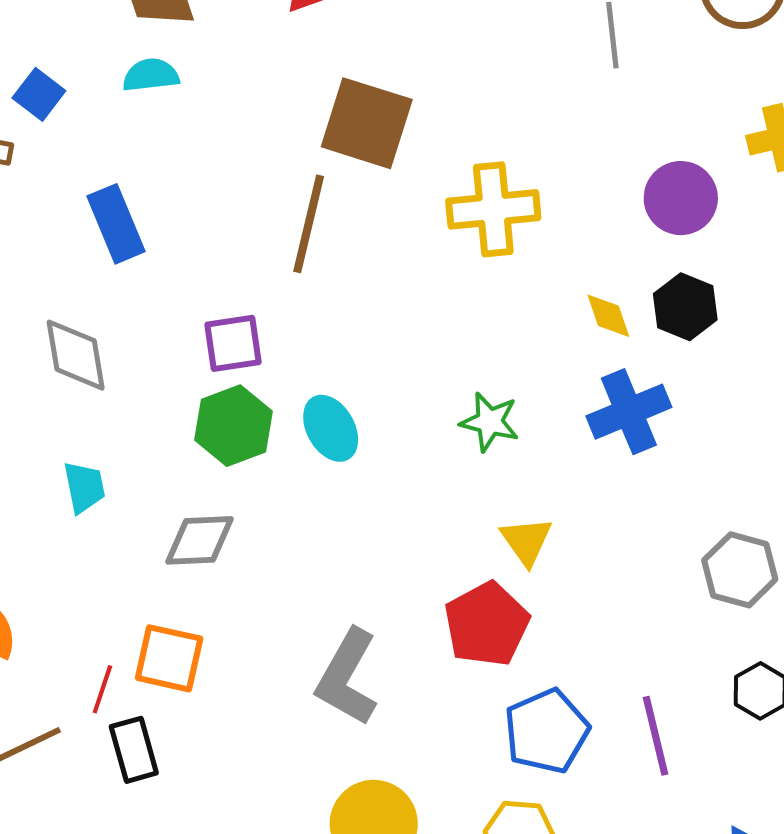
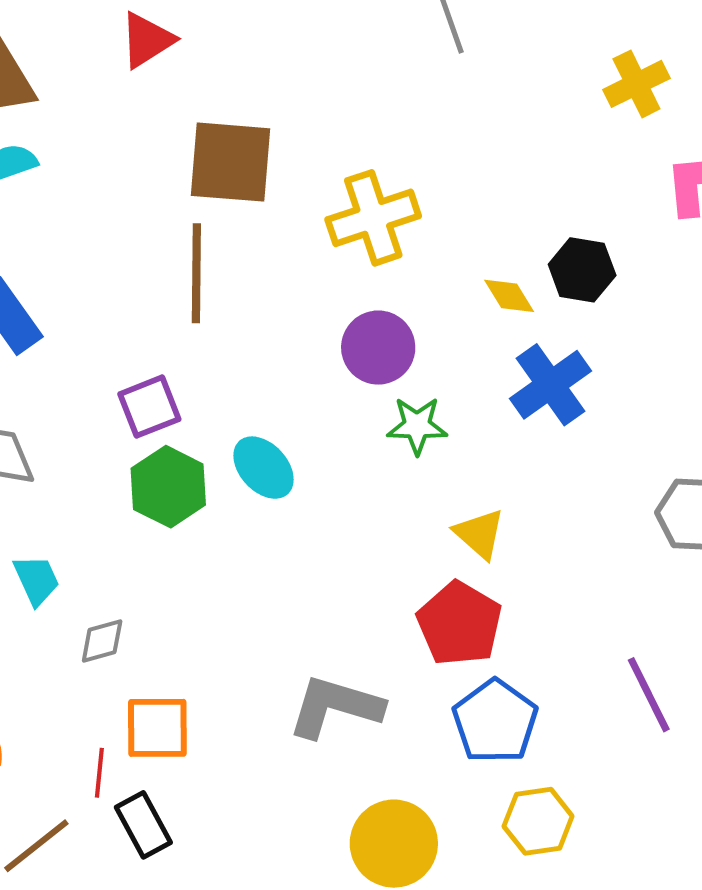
purple circle: (681, 198) -> (378, 348), moved
gray diamond: (199, 540) -> (102, 641), moved, size x0.7
gray L-shape: (347, 677) -> (335, 707), turned 90
blue pentagon: (547, 731) -> (495, 721), moved

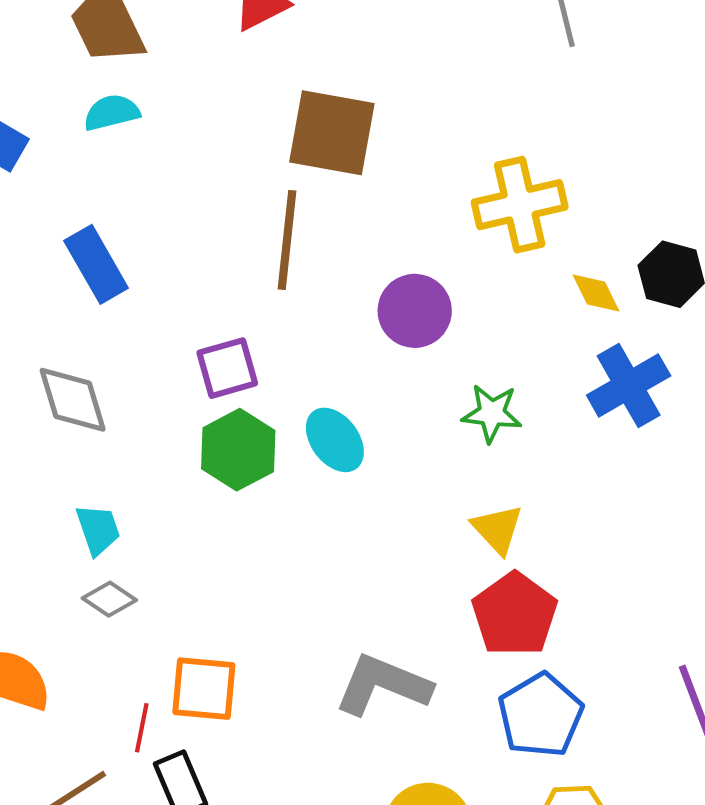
yellow cross: (373, 218) -> (520, 205), moved
purple circle: (378, 348) -> (415, 311), moved
yellow triangle: (479, 534) -> (497, 529), moved
gray diamond: (102, 641) -> (109, 599), moved, turned 44

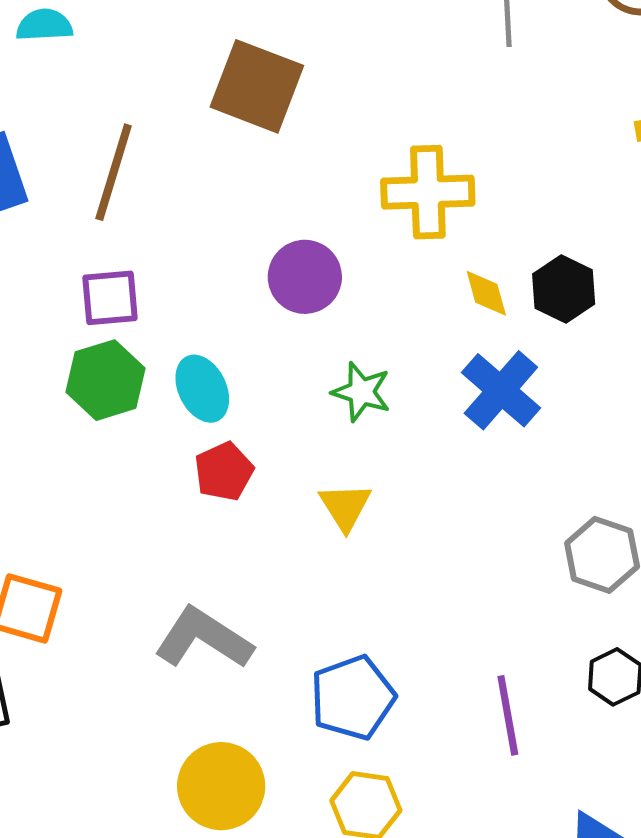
brown line: (287, 240) -> (114, 172), moved
blue cross: (629, 386) -> (501, 390), turned -30
red pentagon: (515, 614) -> (224, 471), moved, size x0.7

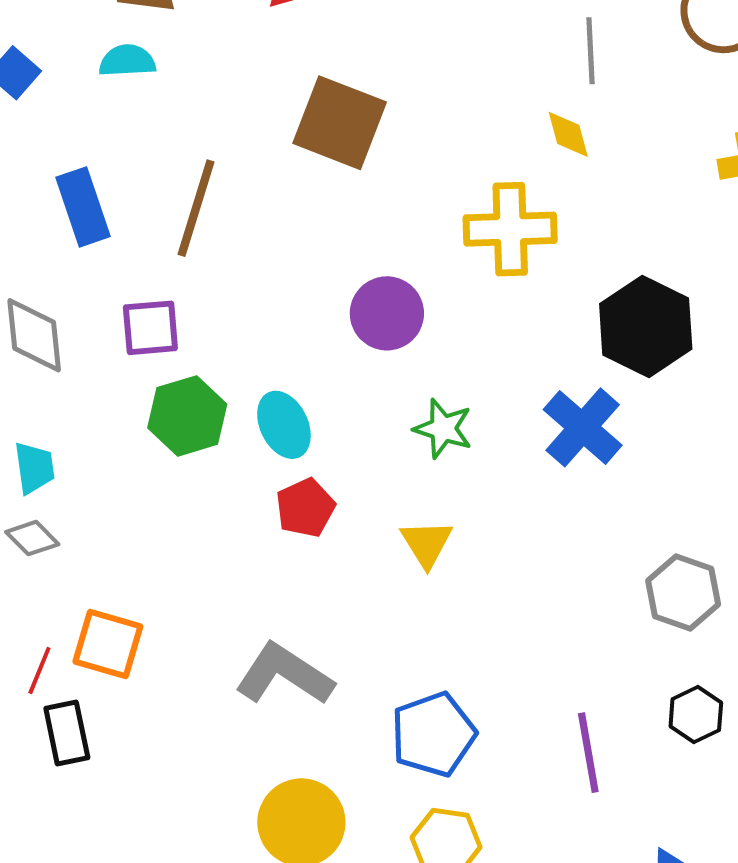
black hexagon: (564, 289) -> (646, 326), size x1.5
yellow diamond: (486, 293) -> (568, 134), moved
purple square: (110, 298) -> (150, 328), moved

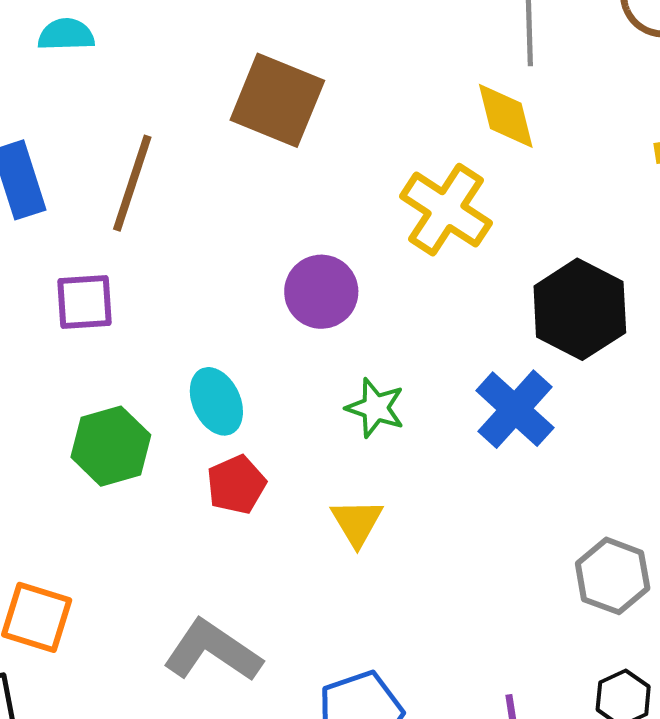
yellow diamond: (568, 134) -> (506, 116), size x1.4
yellow cross: (510, 229) -> (446, 210), turned 34
green hexagon: (187, 416) -> (111, 446), moved

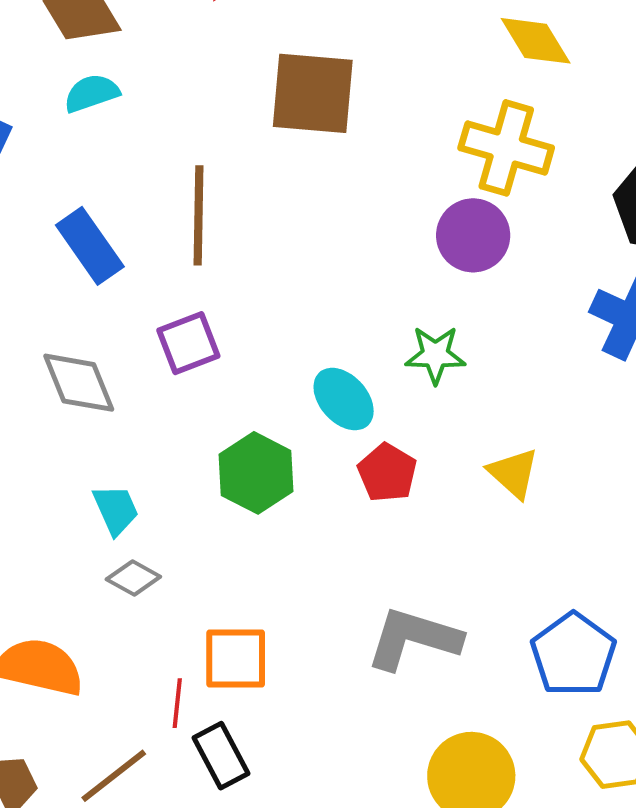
purple circle: (321, 292) -> (473, 235), moved
green star: (375, 408) -> (435, 355), moved

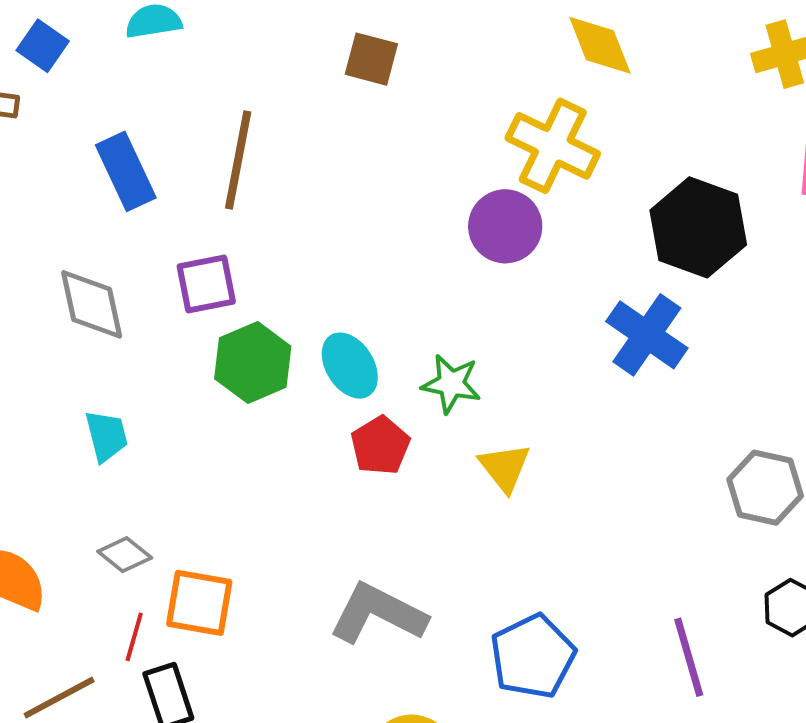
brown square: (313, 93) -> (371, 59), size x0.6
green star: (435, 355) -> (451, 384), moved
green hexagon: (256, 473) -> (253, 362), moved
gray diamond: (133, 578) -> (125, 555), moved

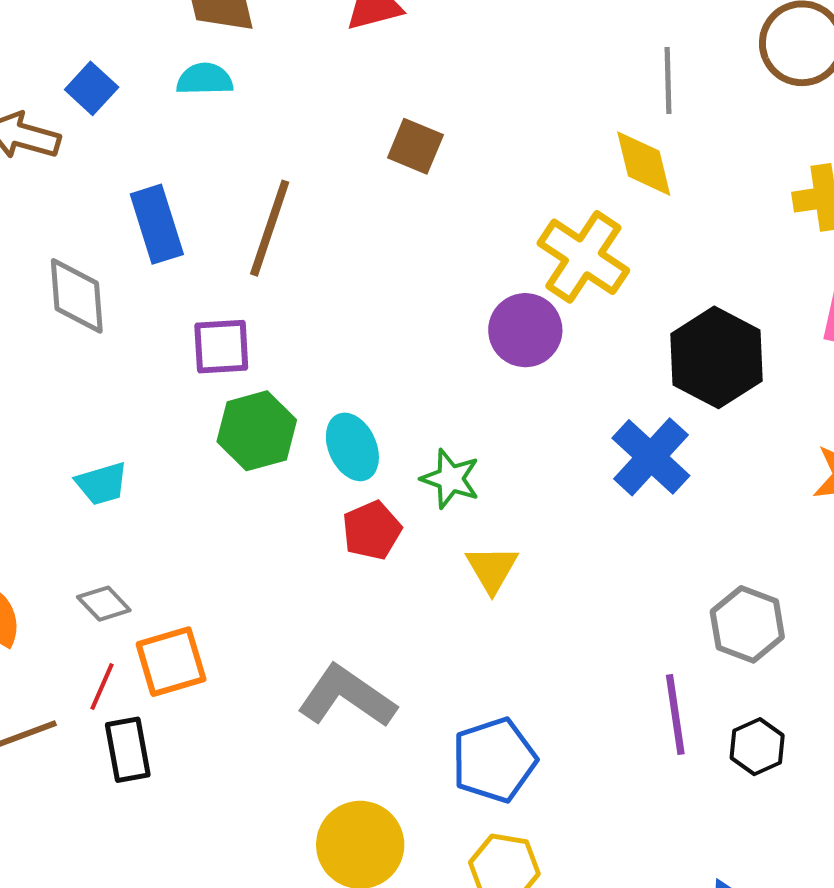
gray diamond: (92, 304) -> (77, 296), moved
cyan trapezoid: (106, 436) -> (102, 484), turned 80
orange square: (199, 603) -> (171, 662), turned -34
purple line: (689, 657) -> (675, 715), moved

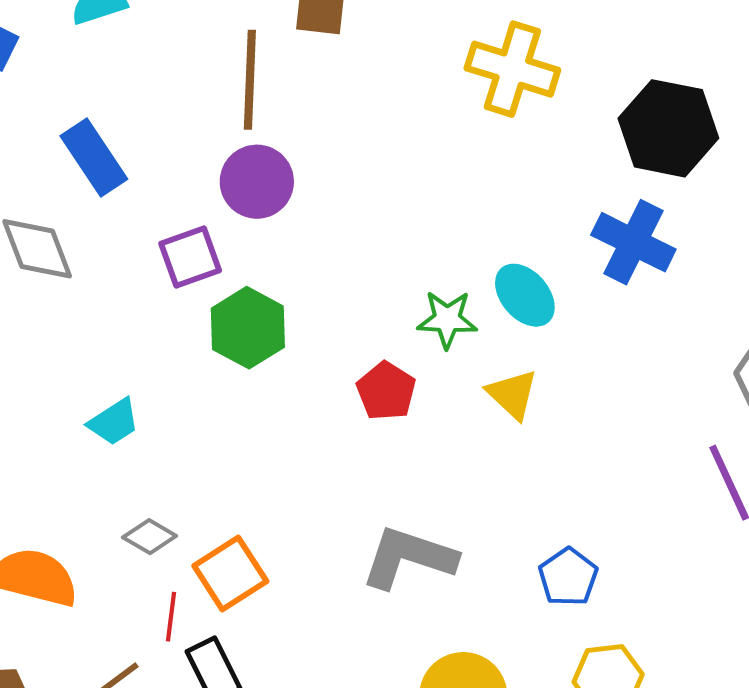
brown line: (270, 228) -> (250, 80), moved
purple circle: (525, 330) -> (257, 182), moved
cyan ellipse: (352, 447) -> (525, 295), moved
blue pentagon: (494, 760) -> (568, 577), size x0.7

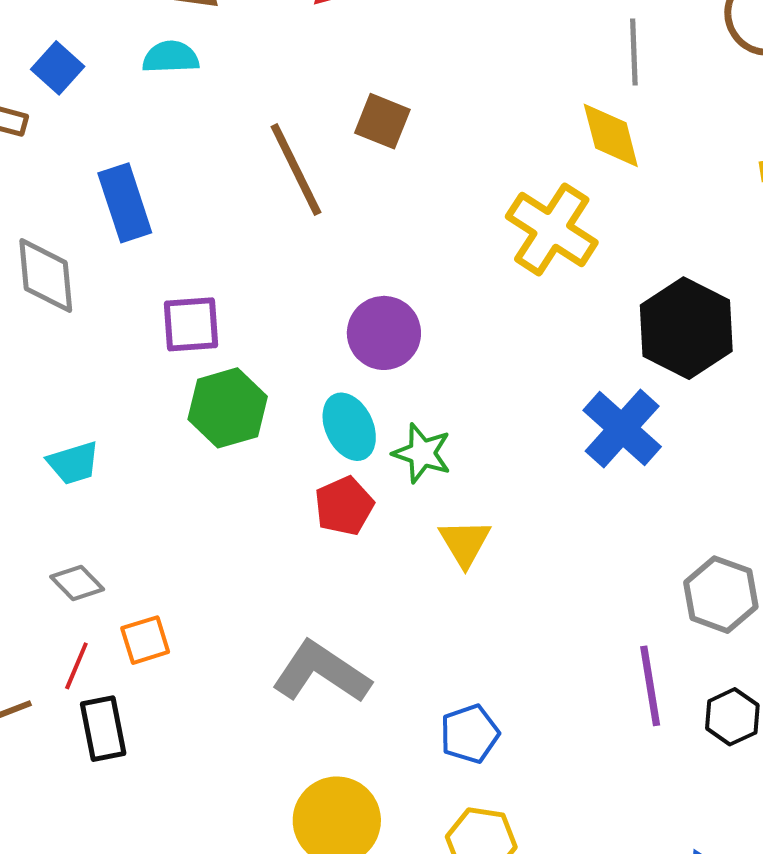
brown line: (250, 80) -> (296, 170), turned -44
purple circle: (257, 182) -> (384, 333), moved
cyan ellipse: (525, 295) -> (349, 427), moved
orange square: (230, 573) -> (145, 640), size x0.7

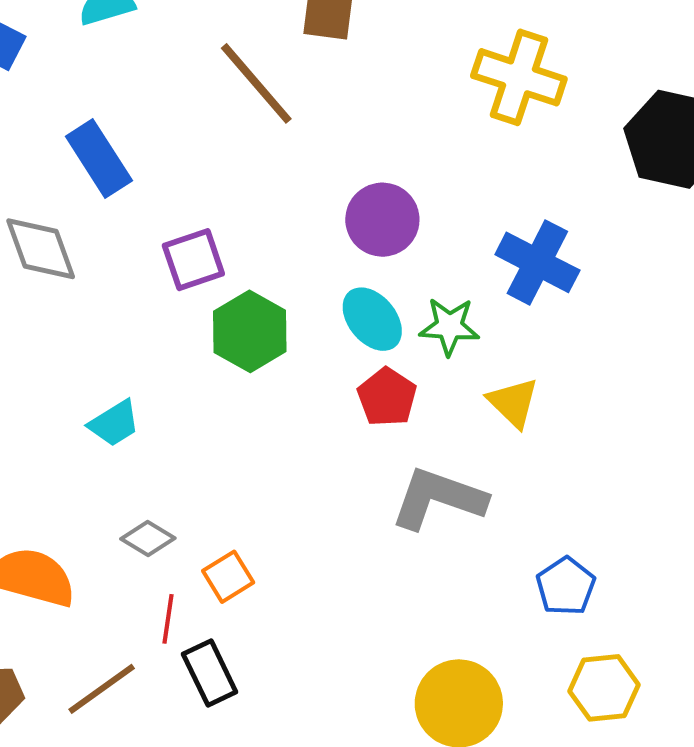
blue cross: (622, 429) -> (537, 262), moved
gray L-shape: (321, 672) -> (438, 498), moved

